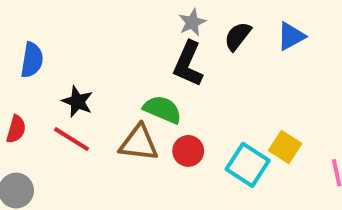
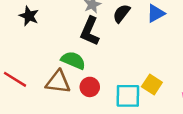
black star: (77, 101) -> (29, 16), moved
cyan square: (248, 165) -> (128, 96), turned -32

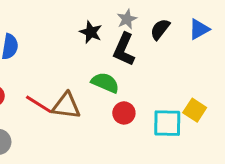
black star: (29, 16) -> (91, 32), moved
brown triangle: (58, 82) -> (66, 106), moved

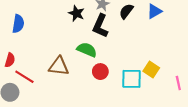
red line: (39, 104) -> (24, 77), moved

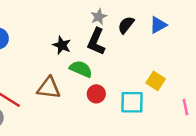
black star: (76, 13) -> (62, 45), moved
yellow square: (151, 69) -> (156, 81), moved

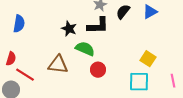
black L-shape: (96, 42) -> (98, 26), turned -115
cyan square: (132, 102) -> (139, 82), moved

